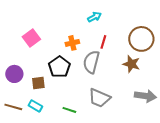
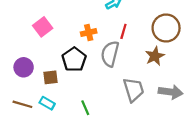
brown star: (131, 64) -> (155, 56), turned 30
gray trapezoid: (99, 98) -> (134, 90), moved, turned -130
green line: (69, 110) -> (85, 108), turned 48

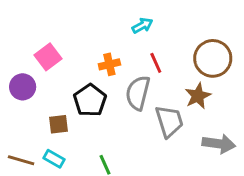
red line: (123, 31) -> (156, 63), turned -40
purple circle: (24, 67) -> (23, 87), moved
gray trapezoid: (134, 90) -> (169, 121), moved

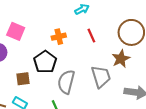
pink square: (48, 57) -> (16, 31), turned -30
gray semicircle: (138, 93) -> (66, 82), moved

